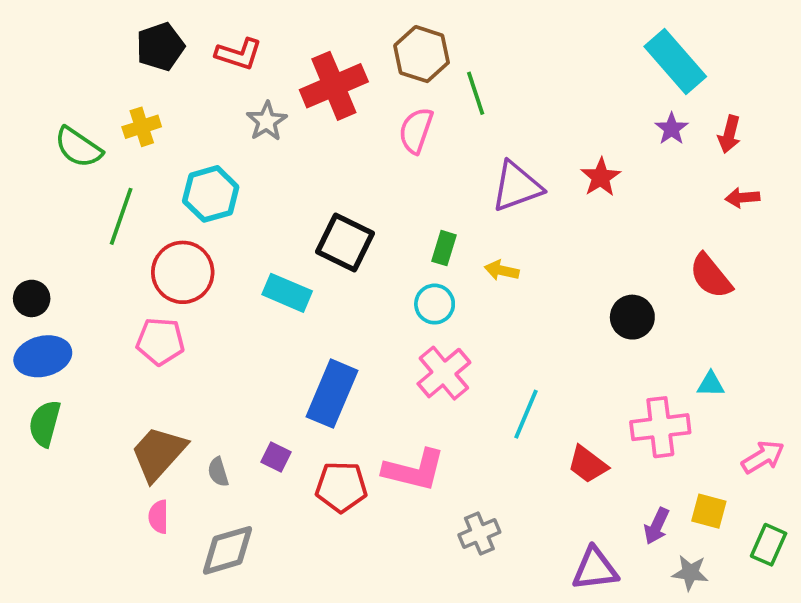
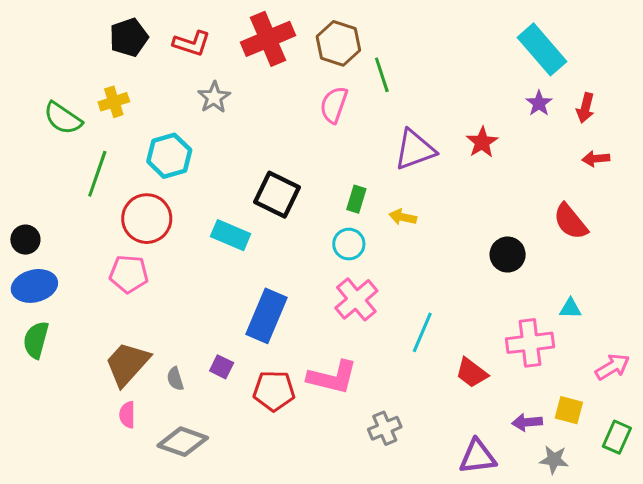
red cross: (334, 86) -> (268, 39), moved
purple arrow: (657, 526) -> (527, 422), turned 60
gray diamond: (228, 550) -> (183, 442), turned 36

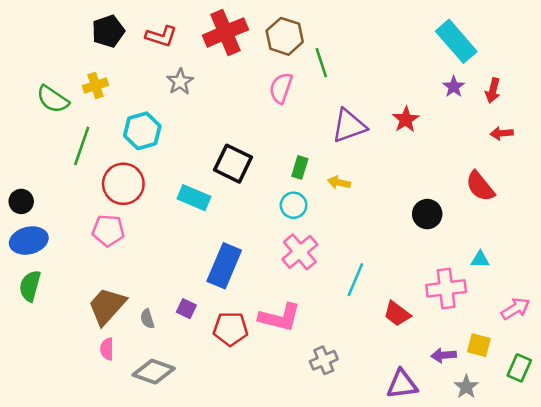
gray star: (554, 460) -> (466, 387), turned 30

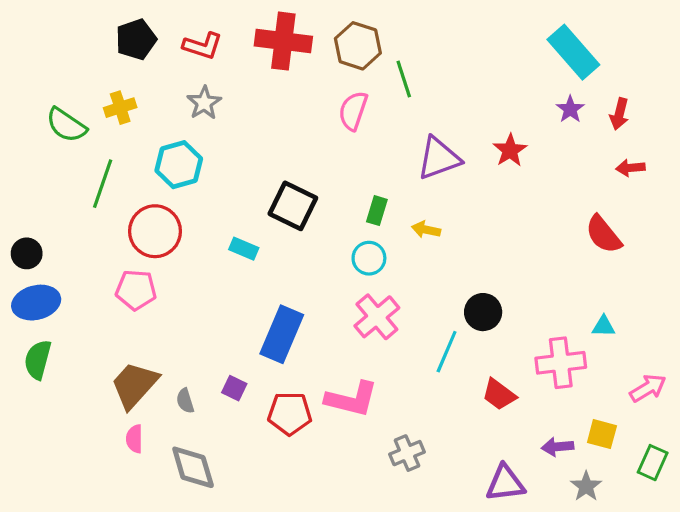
red cross: (225, 32) -> (283, 41), turned 30
gray star: (180, 82) -> (204, 103), moved
cyan rectangle: (194, 198) -> (244, 249), size x0.7
black circle: (427, 214) -> (483, 312), moved
gray diamond: (154, 372) -> (193, 467), turned 54

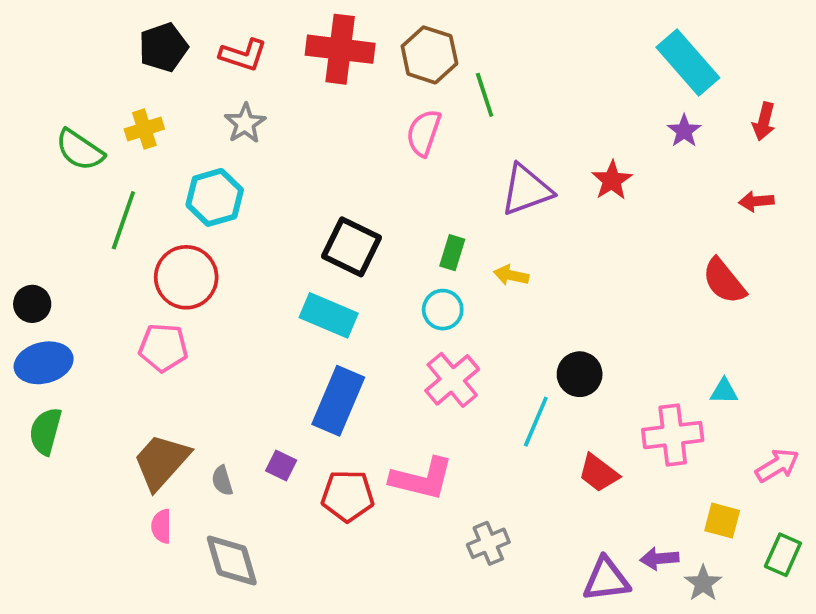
red arrow: (619, 114) -> (764, 121), moved
cyan rectangle: (244, 249) -> (329, 315), moved, size x1.6
purple arrow: (558, 447) -> (659, 559), moved

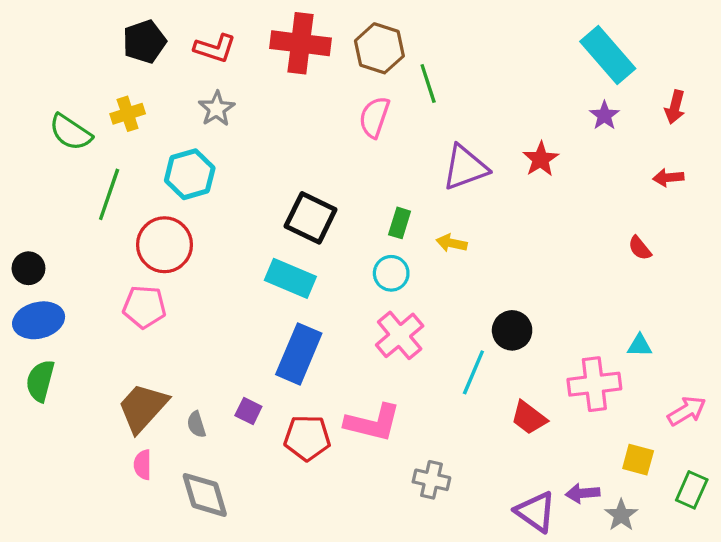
red semicircle: (724, 281) -> (640, 248), size x0.6
gray cross: (488, 543) -> (431, 480), turned 36
purple triangle: (606, 579) -> (536, 512), turned 42

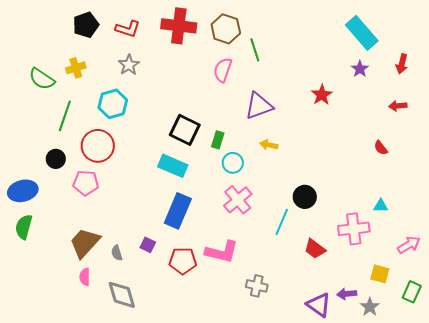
purple triangle: (465, 168) -> (259, 106), moved
green rectangle: (400, 223) -> (218, 140), moved
black circle: (28, 268) -> (56, 159), moved

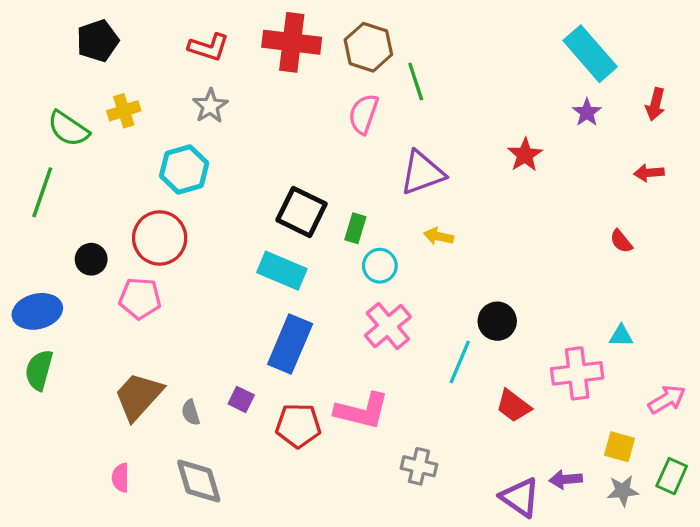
black pentagon: (86, 25) -> (98, 41), moved
green line: (65, 116) -> (42, 192), moved
pink semicircle: (85, 277) -> (120, 478), moved
gray star: (370, 307) -> (623, 491), moved, turned 30

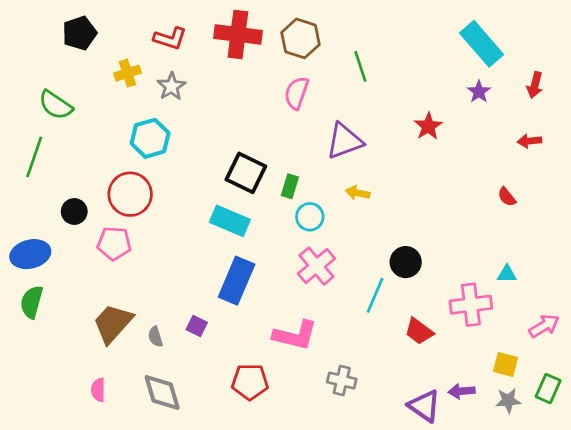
green line: (416, 81) -> (360, 66), moved
yellow cross: (124, 111) -> (127, 73), moved
red pentagon: (298, 426) -> (250, 382), moved

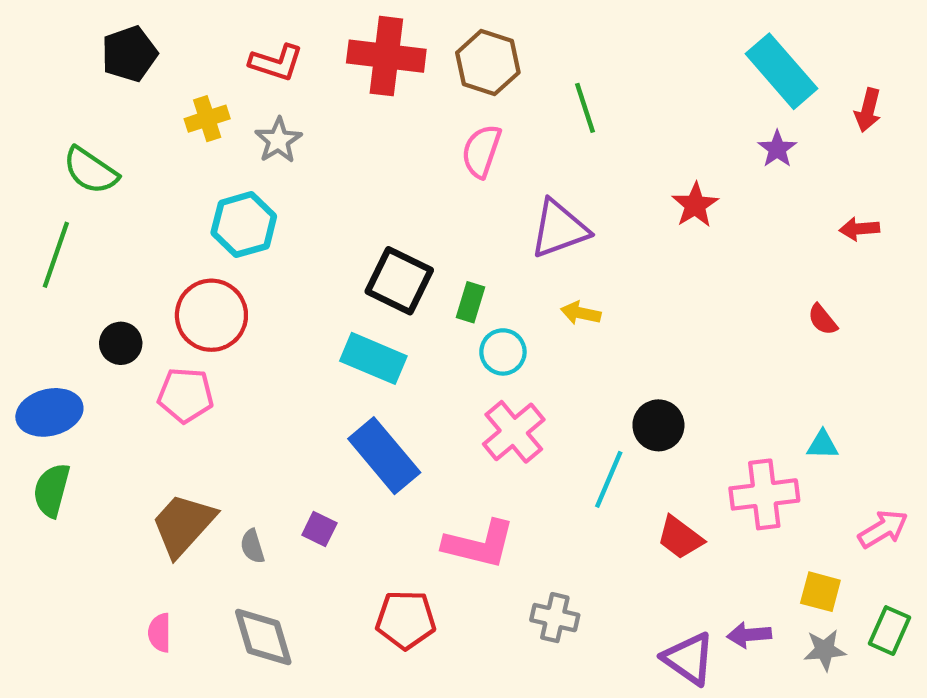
red arrow: (535, 85) -> (868, 110), moved
blue rectangle: (237, 281) -> (384, 456), turned -63

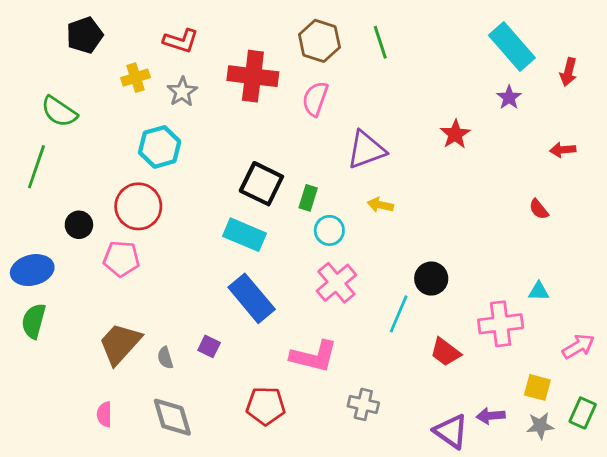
red cross: (386, 56) -> (253, 76), moved
green line: (585, 108) -> (380, 42), moved

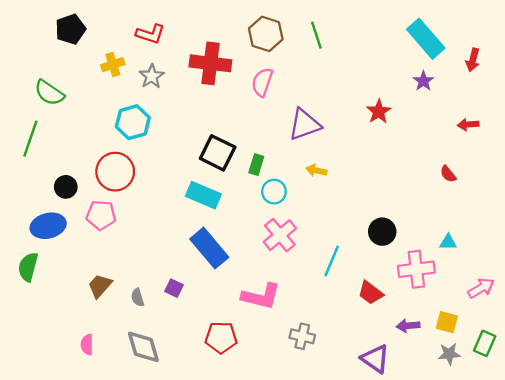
blue ellipse: (32, 270) -> (48, 226), moved
black circle: (431, 279) -> (382, 232), moved
brown trapezoid: (120, 344) -> (100, 286), size x0.7
purple arrow: (491, 416) -> (408, 326), moved

